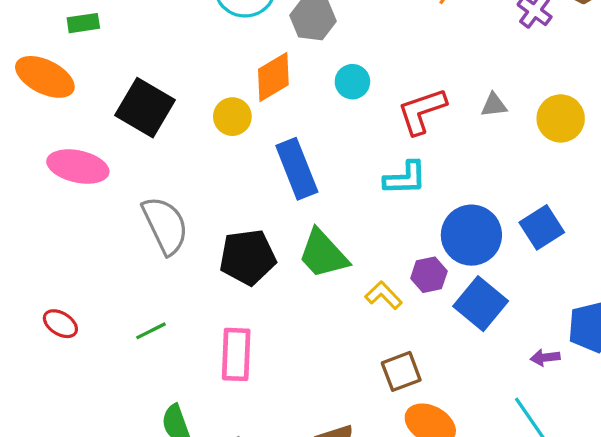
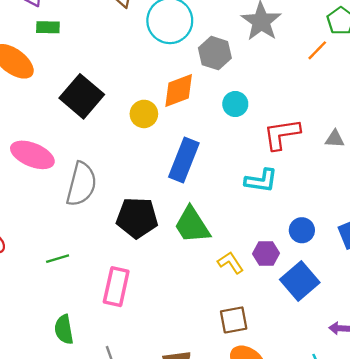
pink ellipse: (78, 167) -> (32, 155), moved
blue rectangle: (297, 169) -> (184, 160), turned 33
gray semicircle: (165, 225) -> (81, 184), turned 30
blue circle: (471, 235) -> (302, 230), size x0.6

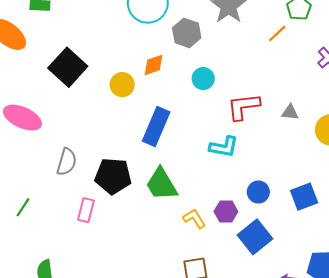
orange diamond: (179, 91) -> (154, 65), size x0.7
gray semicircle: (81, 184) -> (67, 162), moved, size x0.7
green line: (58, 259) -> (23, 207), moved, turned -42
pink rectangle: (116, 287) -> (86, 210), moved, size x0.7

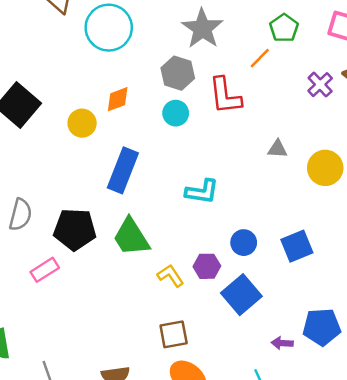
gray hexagon: (187, 33) -> (178, 73), moved
red L-shape: (243, 107) -> (225, 96), moved, turned -88
pink rectangle: (86, 210) -> (45, 270), turned 45

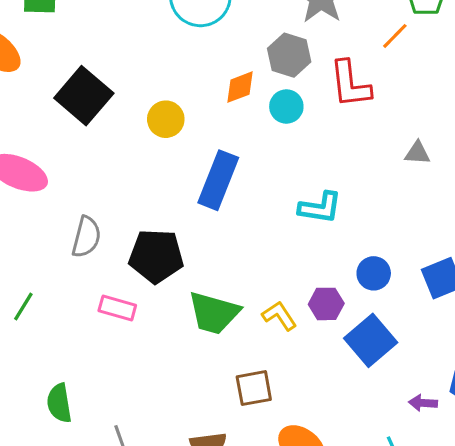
orange diamond: (118, 99) -> (240, 87), moved
green trapezoid: (131, 237) -> (214, 313), moved, turned -42
pink rectangle: (45, 270) -> (117, 308), turned 48
brown square: (174, 334) -> (254, 388), moved

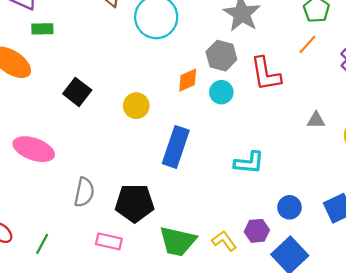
orange line: (395, 36) -> (307, 44), moved
black square: (84, 96) -> (77, 92), size x0.7

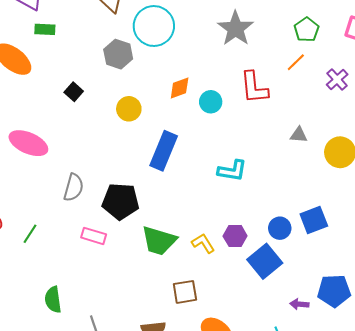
gray hexagon: (221, 56) -> (118, 54), moved
black square: (77, 92) -> (74, 92), size x0.7
blue circle: (289, 207) -> (280, 228), moved

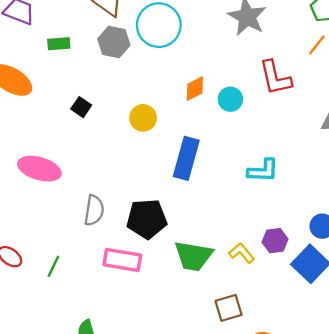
green rectangle: (45, 29) -> (59, 44), moved
gray hexagon: (118, 54) -> (114, 42), moved
pink rectangle: (94, 236) -> (122, 260), size x1.4

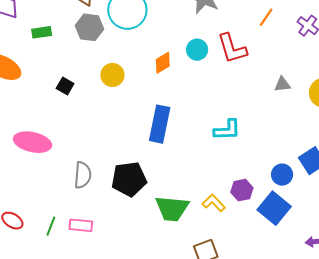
cyan circle: (230, 99) -> (197, 50), moved
yellow circle: (143, 118) -> (112, 75), moved
pink rectangle: (122, 260) -> (81, 225), moved, size x0.7

